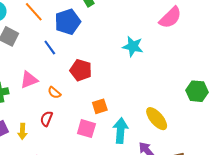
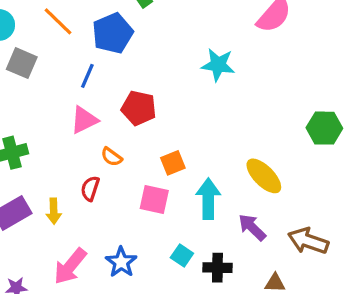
blue line: (50, 47) -> (87, 76), turned 63
pink triangle: (29, 80) -> (84, 120), moved
orange semicircle: (54, 93) -> (112, 157), moved

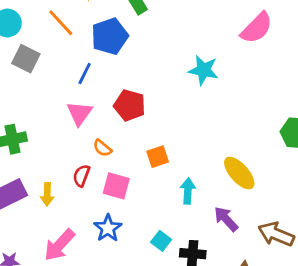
pink triangle: (84, 120) -> (79, 113), turned -32
cyan arrow: (208, 199) -> (188, 191), size x0.7
pink square: (154, 200) -> (116, 186), moved
blue star: (121, 262) -> (108, 228), moved

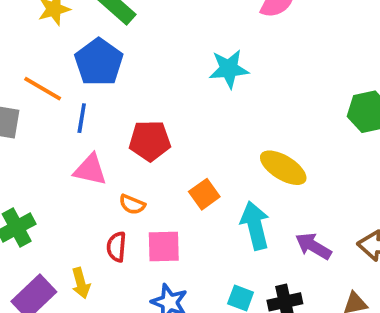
orange line: (61, 23) -> (43, 89), moved
pink triangle: (79, 113) -> (90, 170), turned -36
yellow ellipse: (239, 173) -> (283, 168), moved
cyan arrow: (188, 191) -> (255, 225), size x1.4

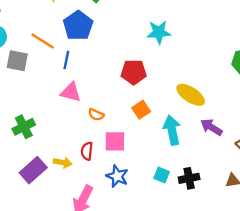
red pentagon: (150, 141) -> (134, 72), moved
purple arrow: (313, 246) -> (211, 127), moved
red semicircle: (116, 247) -> (87, 151), moved
yellow arrow: (81, 283) -> (63, 163), turned -66

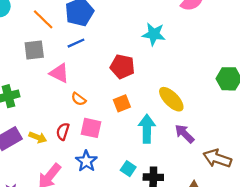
blue line: (66, 60) -> (76, 43), moved, turned 42
gray square: (17, 61) -> (34, 50), moved, turned -30

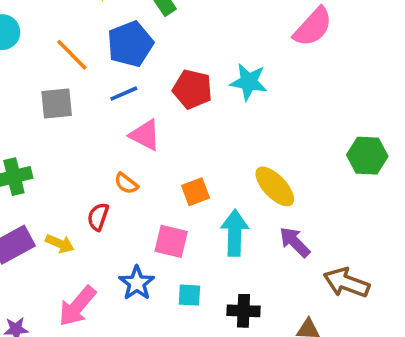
red pentagon: (122, 67) -> (192, 89), moved
pink triangle: (59, 73) -> (145, 135), moved
pink square: (91, 128) -> (171, 241), moved
red semicircle: (63, 131) -> (98, 217), moved
cyan square: (128, 169) -> (189, 295), moved, turned -32

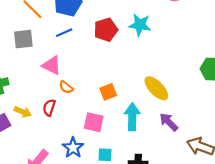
red pentagon: (192, 89) -> (106, 30), turned -30
pink triangle: (145, 135) -> (52, 65), moved
yellow arrow: (60, 244) -> (23, 112), moved

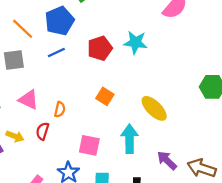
pink triangle: (52, 65) -> (29, 100), moved
orange semicircle: (66, 87) -> (60, 109), turned -112
orange square: (108, 92) -> (105, 96), moved, turned -35
purple arrow: (169, 122) -> (167, 160), moved

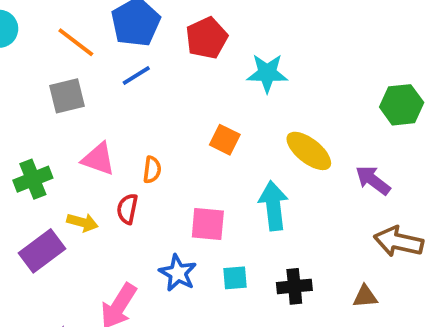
cyan star: (135, 42) -> (267, 73), moved
red pentagon: (100, 48) -> (207, 38), moved
purple arrow: (167, 160) -> (373, 180), moved

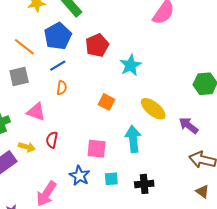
cyan star: (267, 73) -> (131, 65), turned -30
orange semicircle: (152, 170) -> (62, 88), moved
brown triangle: (365, 296) -> (202, 191), moved, turned 40

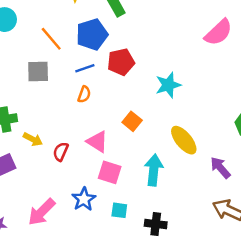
red pentagon: (97, 45) -> (121, 62), moved
pink triangle: (36, 112) -> (97, 142), moved
yellow arrow: (27, 147) -> (33, 139), moved

